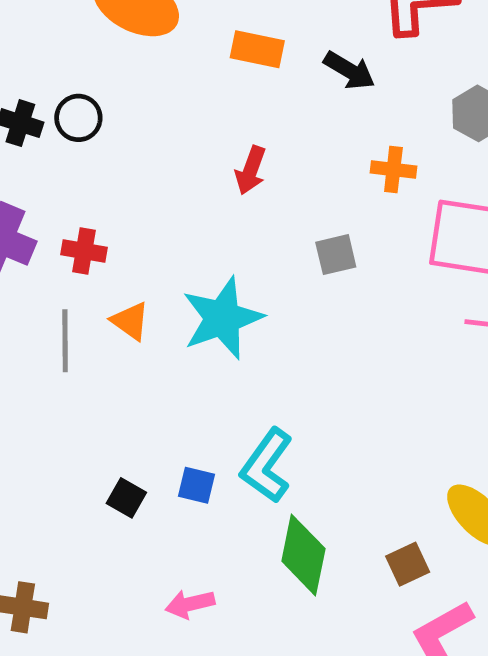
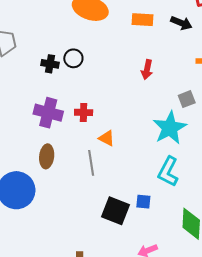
cyan star: (222, 318) -> (170, 128), moved
gray line: (65, 341) -> (91, 163), moved
cyan L-shape: (267, 466) -> (168, 172), moved
black square: (126, 498) -> (115, 211), size x1.8

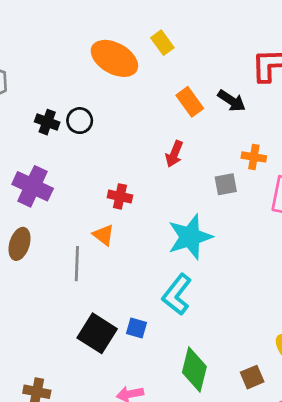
orange rectangle: (142, 20) -> (190, 102), moved, turned 40
gray square: (187, 99) -> (226, 184), moved
red cross: (84, 112) -> (120, 196), moved

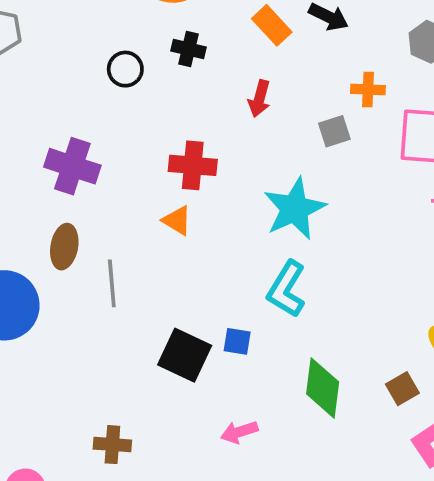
black cross: (47, 122) -> (189, 49), moved
red cross: (120, 196) -> (193, 165), size x1.4
gray line: (77, 264) -> (112, 283), moved

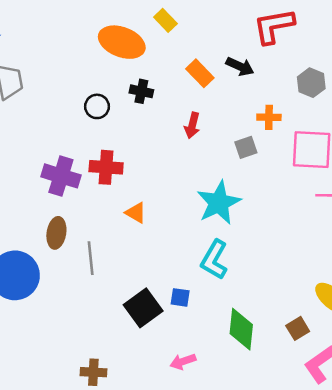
red cross: (193, 165) -> (106, 167), moved
black square: (185, 355) -> (143, 308), turned 30

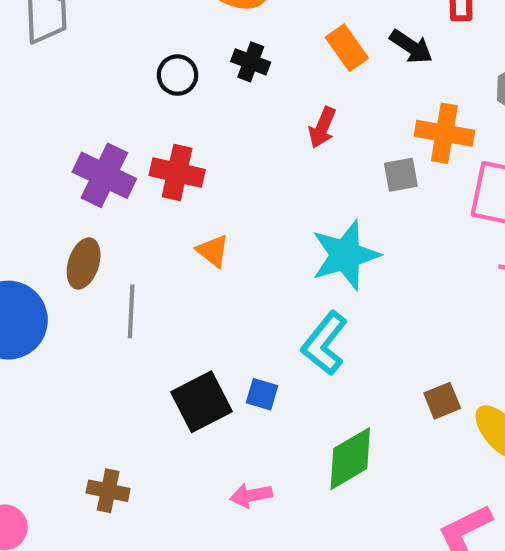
orange cross: (269, 117) -> (444, 133), size x1.5
brown square: (298, 328) -> (442, 401), moved
green diamond: (241, 329) -> (350, 459), turned 45

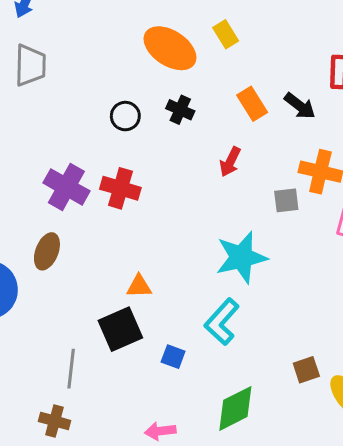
orange triangle: (213, 251) -> (139, 286), moved, turned -44
gray line: (131, 311) -> (71, 369), moved
black square: (201, 402) -> (120, 329), moved

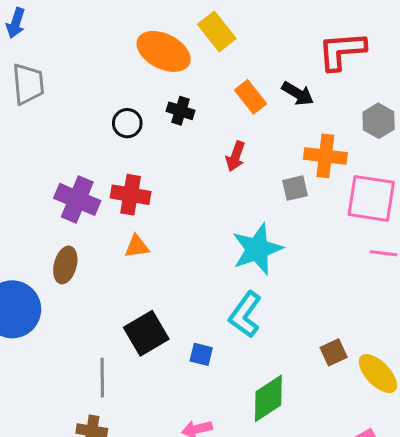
yellow rectangle: (226, 34) -> (217, 31), size x1.4
orange triangle: (139, 286) -> (137, 246), moved

